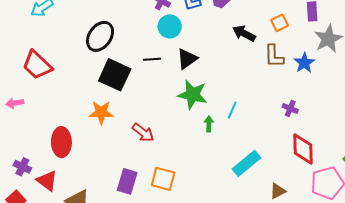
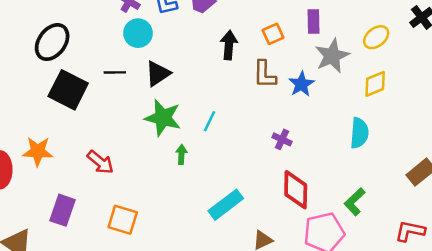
black arrow: (244, 33) -> (229, 45), turned 65
cyan line: (232, 110) -> (210, 121), moved
orange star: (101, 112) -> (38, 151), moved
purple rectangle: (127, 181) -> (63, 210), moved

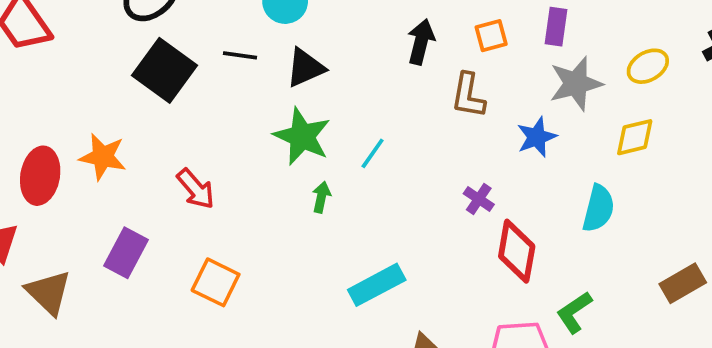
blue star: (301, 84) -> (537, 137), moved
red diamond: (296, 190) -> (517, 251), moved

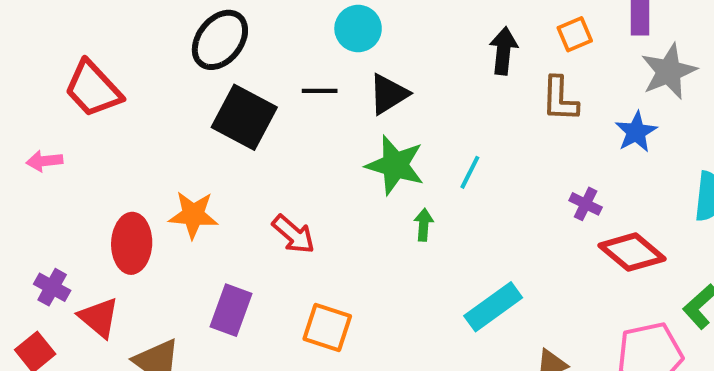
red diamond: (517, 251) -> (632, 252), turned -52

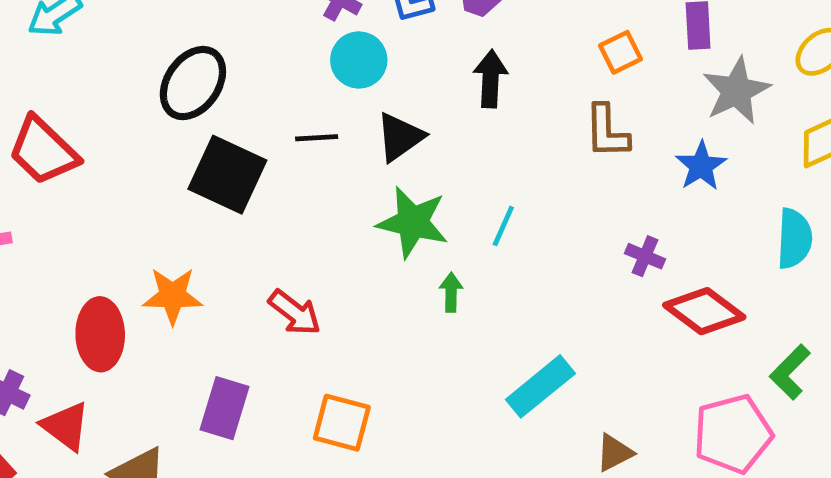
black arrow: (504, 51) -> (491, 79), moved

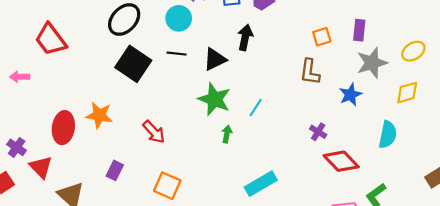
cyan circle: (359, 60) -> (179, 18), moved
black arrow: (491, 79) -> (245, 37), moved
purple rectangle: (225, 408) -> (115, 170), size x0.7

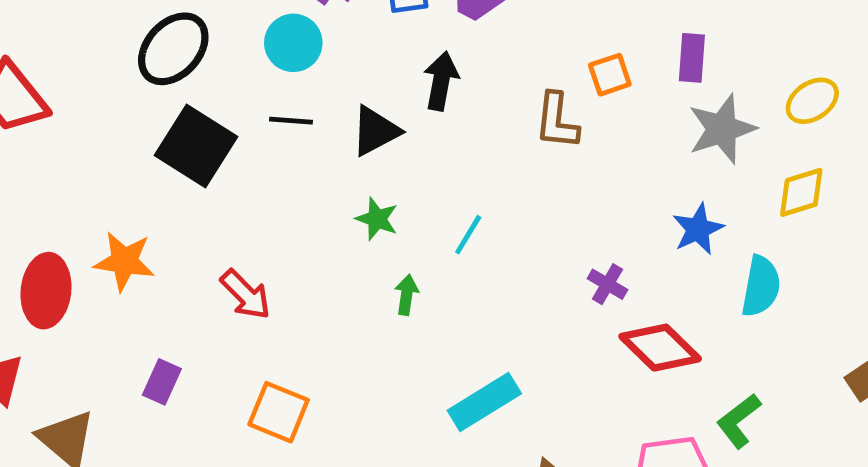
brown L-shape: (310, 72) -> (557, 121), moved
blue star: (350, 95) -> (698, 229), moved
green star: (214, 99) -> (377, 219), size x0.6

